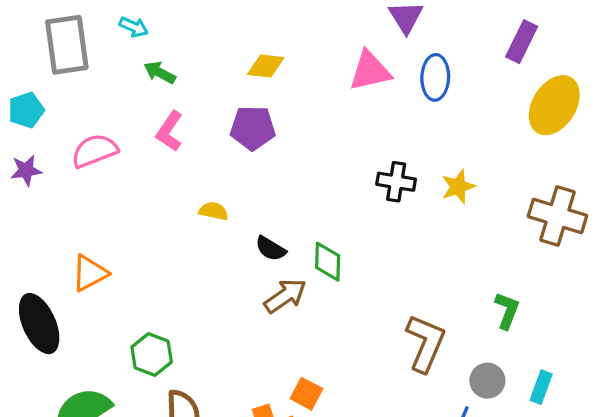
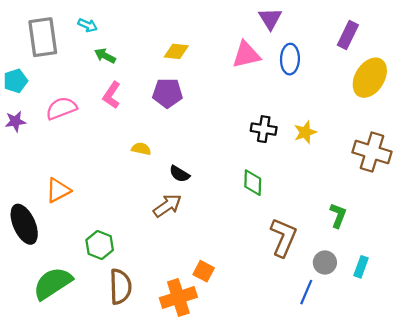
green diamond: (328, 262) -> (253, 183), moved
brown arrow: (285, 296) -> (167, 206), moved

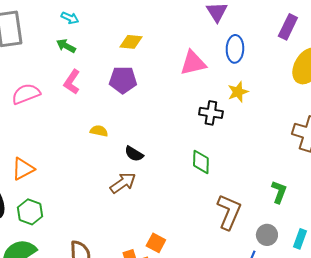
cyan arrow: (88, 25) -> (70, 18), moved
pink triangle: (246, 55) -> (193, 63), moved
yellow star: (305, 132) -> (238, 92), moved
green hexagon: (100, 245) -> (30, 212), moved

